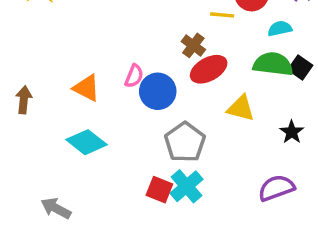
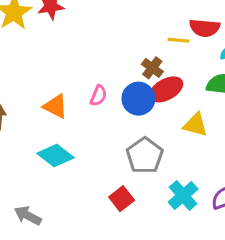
blue circle: (158, 91) -> (138, 99), moved
cyan cross: (187, 186) -> (183, 196), moved
red square: (159, 190) -> (122, 199), turned 30

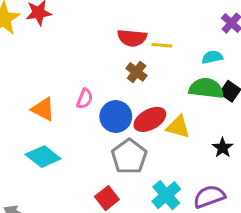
red semicircle: (205, 28) -> (132, 38), moved
red ellipse: (166, 89) -> (150, 119), moved
blue circle: (138, 99) -> (116, 116), moved

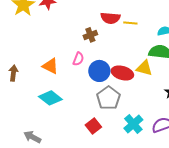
brown cross: (137, 72) -> (90, 35), moved, turned 32
red ellipse: (150, 119) -> (122, 73), turned 45
yellow triangle: (178, 127) -> (144, 68), moved

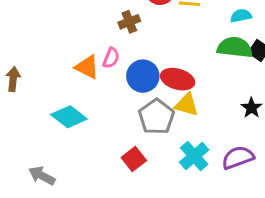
orange triangle: (50, 66) -> (87, 67), moved
yellow triangle: (144, 68) -> (187, 105), moved

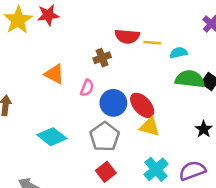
cyan semicircle: (241, 16) -> (179, 53), moved
orange triangle: (87, 67) -> (54, 74), moved
red ellipse: (178, 79) -> (142, 105), turned 32
gray pentagon: (156, 117) -> (105, 137), moved

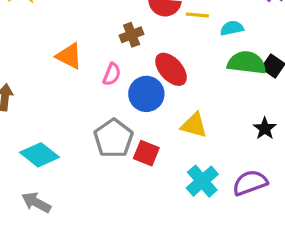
red ellipse: (142, 105) -> (171, 69), moved
cyan diamond: (52, 137) -> (39, 155), moved
gray pentagon: (105, 137) -> (113, 138), moved
red square: (106, 172) -> (146, 153), moved, turned -30

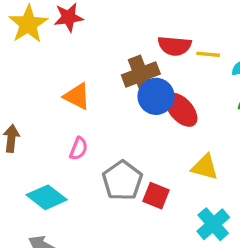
brown cross: (132, 35) -> (141, 74), size x1.5
pink semicircle: (112, 74) -> (79, 149), moved
blue circle: (146, 94) -> (156, 96), moved

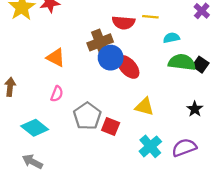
yellow line: (208, 54) -> (150, 17), moved

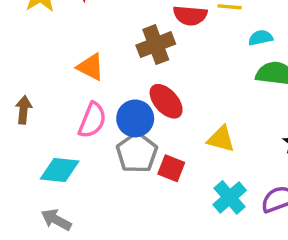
blue circle: (111, 58) -> (135, 118), moved
red ellipse: (128, 67) -> (166, 101), moved
pink semicircle: (57, 94) -> (92, 120), size x1.5
cyan diamond: (35, 128) -> (60, 170), turned -32

